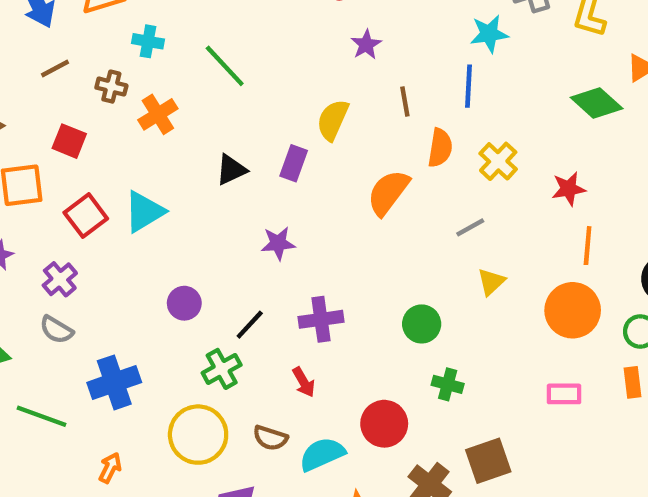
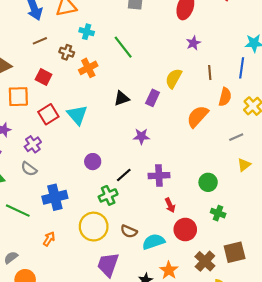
cyan triangle: (144, 212) -> (77, 115), turned -45
red arrow: (304, 382) -> (170, 205), moved

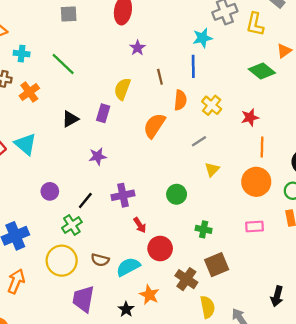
green cross: (218, 213) -> (204, 229), moved
orange arrow: (49, 239) -> (16, 281), size x1.5

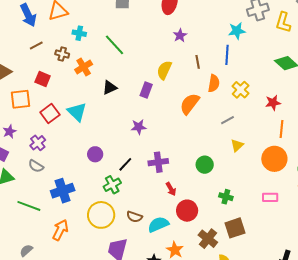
black triangle: (70, 119) -> (110, 88), moved

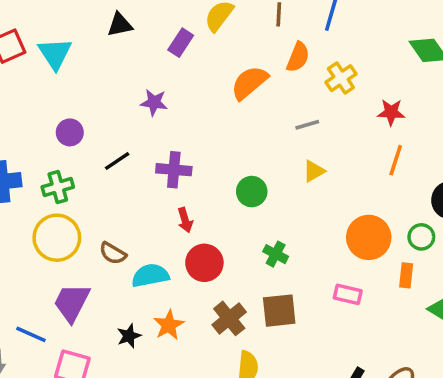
orange circle: (274, 159) -> (369, 237), moved
green cross: (112, 185) -> (58, 187), moved
pink rectangle: (270, 197) -> (348, 294), moved

